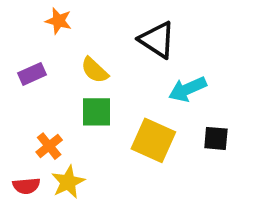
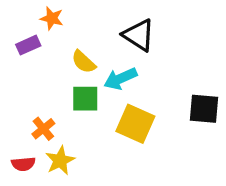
purple rectangle: (32, 74) -> (28, 45), moved
cyan arrow: (188, 89) -> (120, 79), moved
black square: (216, 138) -> (204, 109), moved, size x1.4

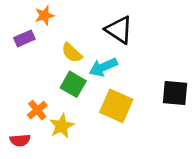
orange star: (52, 18) -> (44, 15), turned -30
green square: (85, 99) -> (73, 84), turned 30
yellow star: (60, 161) -> (62, 126), moved

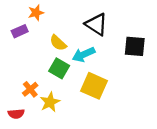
black square: (175, 93) -> (135, 46), moved

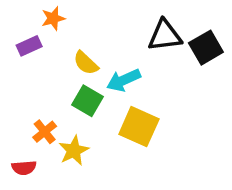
black triangle: (96, 24) -> (165, 36), moved, turned -40
black square: (135, 46) -> (206, 48), moved, turned -35

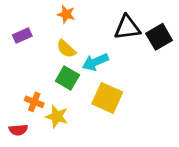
orange star: (53, 18) -> (66, 14), moved, turned 30
orange cross: (45, 132) -> (34, 102), turned -30
yellow star: (74, 151) -> (57, 117), turned -30

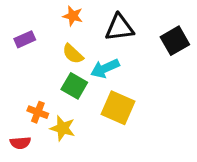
black triangle: (127, 27) -> (119, 28), moved

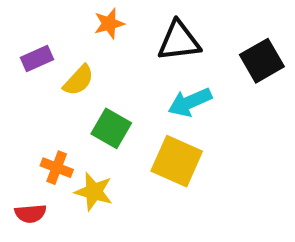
orange star: (73, 16) -> (109, 24), turned -30
yellow semicircle: (73, 54) -> (79, 80), moved, turned -90
cyan arrow: (105, 68) -> (190, 102), moved

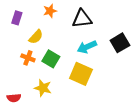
purple rectangle: (37, 59) -> (17, 18), moved, turned -48
black square: (262, 61) -> (120, 43), moved
orange cross: (57, 168) -> (28, 58), moved

